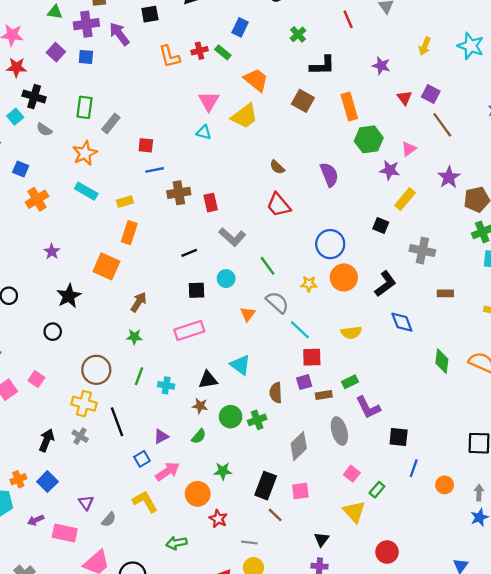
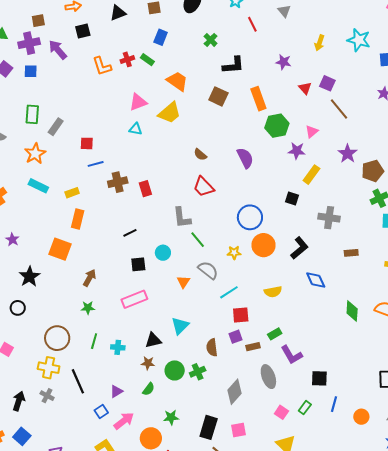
pink triangle: (209, 101) -> (138, 102), turned 42
gray L-shape: (232, 237) -> (182, 218), moved, turned 45
cyan line: (300, 330) -> (229, 292), turned -72
cyan triangle: (240, 365) -> (180, 326), turned 42
green rectangle: (377, 490) -> (305, 408), moved

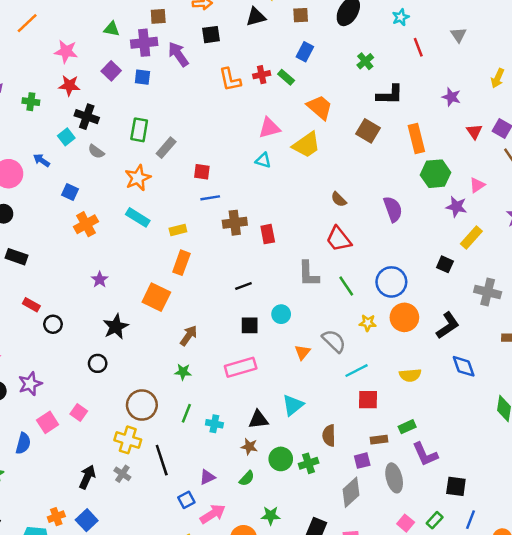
green line: (198, 240) -> (346, 286), moved
purple square: (236, 337) -> (362, 461), moved

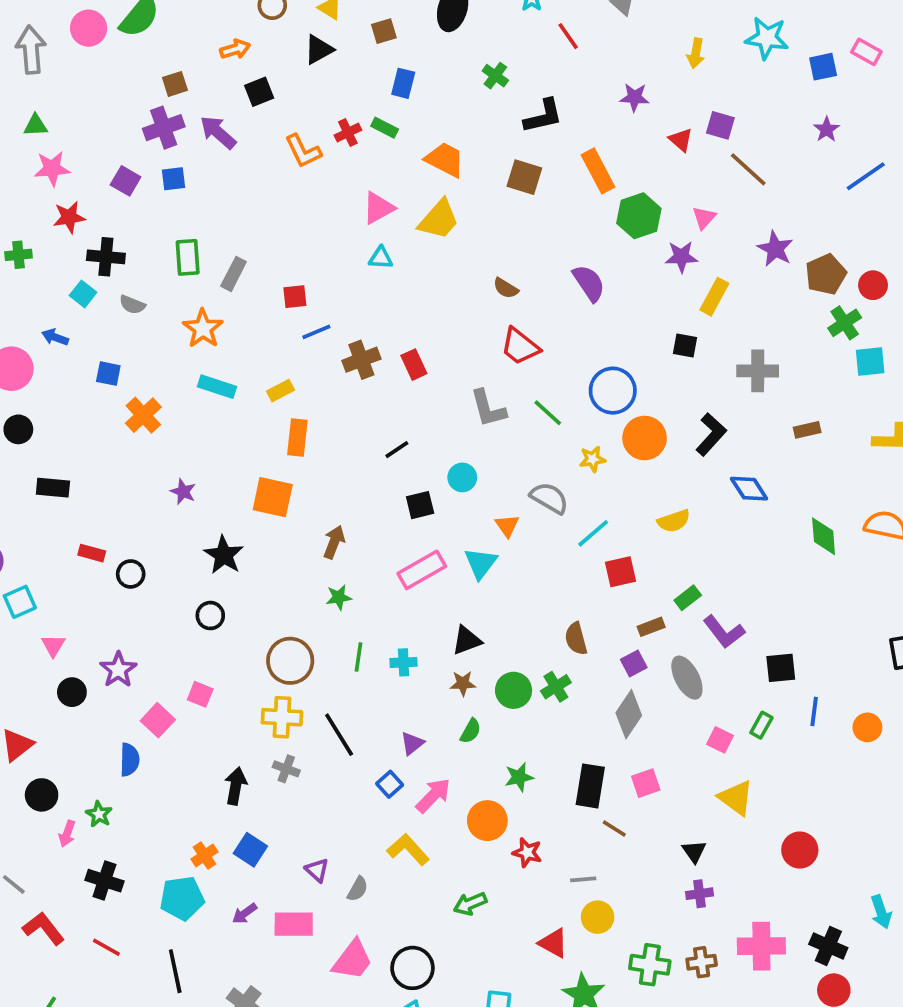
green triangle: (112, 29) -> (35, 125), moved
cyan triangle: (293, 405) -> (481, 563), moved

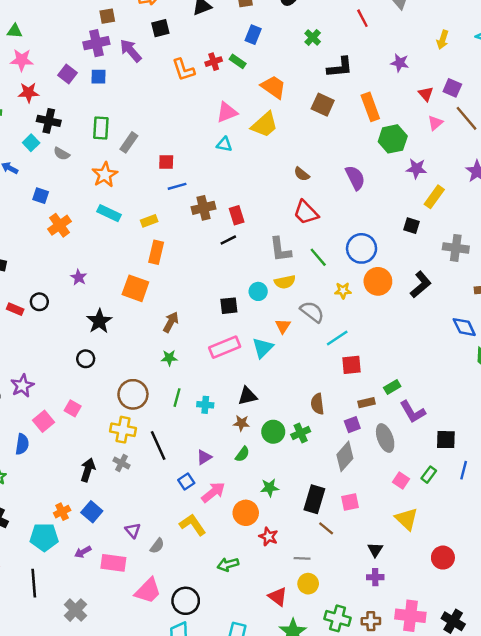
pink triangle: (704, 218) -> (435, 123), moved
black line: (397, 450) -> (228, 240), moved
blue diamond: (749, 489) -> (464, 327), moved
yellow semicircle: (674, 521) -> (285, 282), moved
black circle: (131, 574) -> (39, 302), moved

